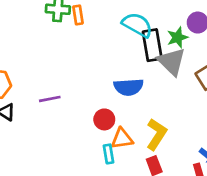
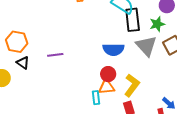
green star: (177, 37) -> (157, 24), moved
gray triangle: (172, 62) -> (146, 46), moved
red circle: (104, 119) -> (108, 74), moved

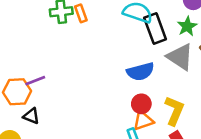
purple line: (55, 55) -> (35, 81), moved

